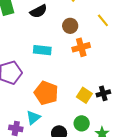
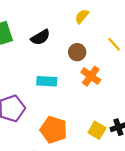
orange cross: (81, 47) -> (91, 76), turned -36

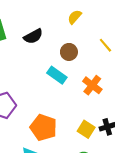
orange cross: (91, 76) -> (92, 85), moved
cyan rectangle: (47, 81) -> (57, 75), moved, turned 30

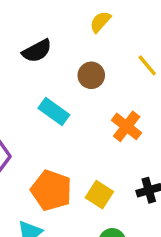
cyan rectangle: (57, 75) -> (54, 112), moved
yellow square: (86, 129) -> (99, 195), moved

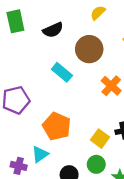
brown circle: (91, 75) -> (89, 49), size x1.5
yellow square: (99, 195) -> (100, 139), moved

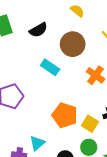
yellow semicircle: (98, 13) -> (77, 11), turned 88
orange pentagon: (57, 126) -> (65, 115), moved

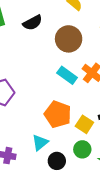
cyan rectangle: (50, 67) -> (67, 75), moved
cyan triangle: (37, 143) -> (40, 143), moved

